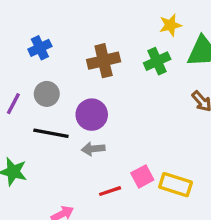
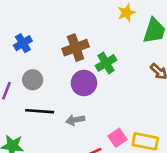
green cross: (157, 61) -> (106, 63), moved
purple circle: (92, 115) -> (84, 83), moved

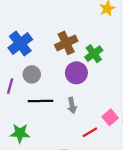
blue cross: (23, 43) -> (20, 44), size x1.5
gray arrow: (75, 120) -> (72, 106), turned -84

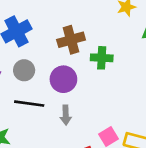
green cross: (94, 54) -> (102, 58), turned 30
purple circle: (76, 73) -> (63, 79), moved

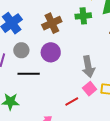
green cross: (102, 58) -> (83, 16), moved
gray arrow: (66, 115) -> (88, 67), moved, size x1.5

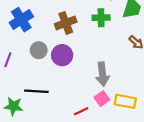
gray circle: (21, 50) -> (39, 50), moved
black line: (29, 74) -> (36, 91), moved

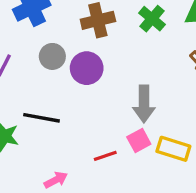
green cross: (101, 18) -> (152, 19), turned 35

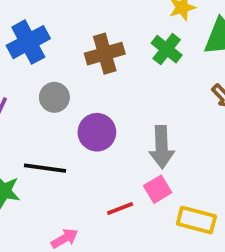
purple circle: (87, 68) -> (97, 132), moved
yellow rectangle: (173, 149) -> (196, 220), moved

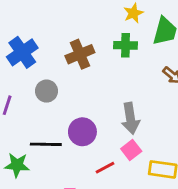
green cross: (167, 49) -> (125, 45), turned -30
purple circle: (97, 132) -> (82, 132), moved

